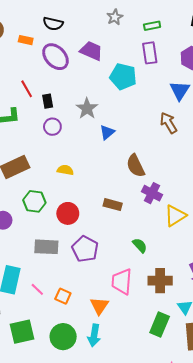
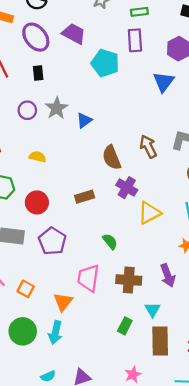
black rectangle: (48, 101) -> (38, 73), moved
gray star: (87, 108) -> (57, 108), moved
brown arrow: (169, 123) -> (148, 147), moved
brown rectangle: (113, 205) -> (85, 197), turned -36
green rectangle: (160, 324) -> (125, 326), size x0.7

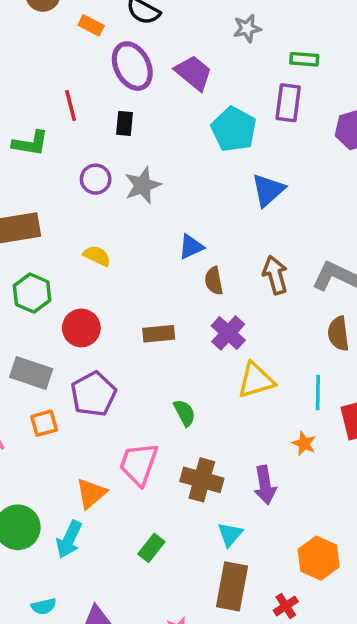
blue triangle: (163, 82) -> (268, 190), moved
blue triangle: (84, 120) -> (191, 247), moved
brown semicircle: (112, 158) -> (214, 281), size x0.7
orange square: (26, 289) -> (44, 423), moved, turned 35
green rectangle: (125, 326) -> (151, 548), moved

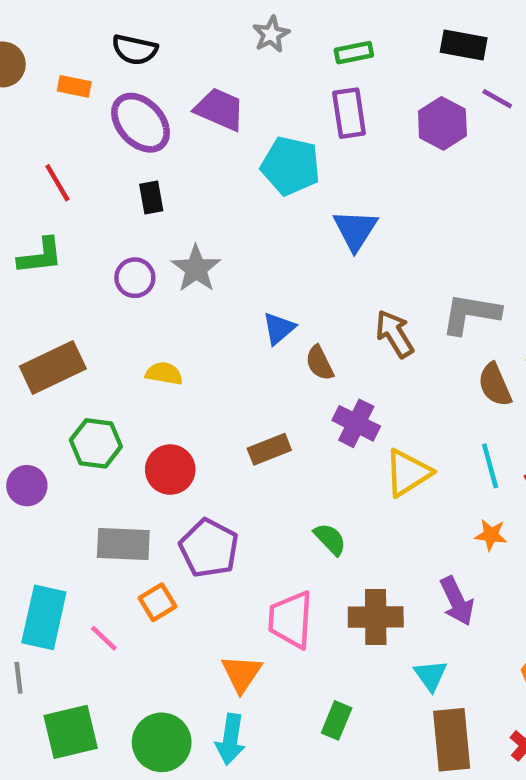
red line: (71, 106) -> (57, 183), moved

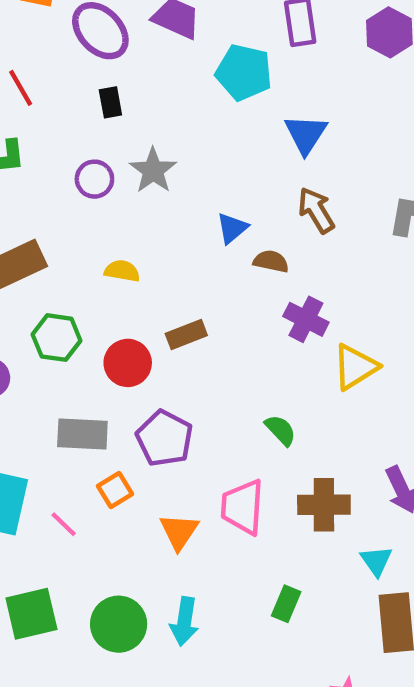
brown arrow: (395, 334) -> (316, 210), moved
brown semicircle: (320, 363) -> (271, 261), turned 128
brown rectangle: (269, 449) -> (186, 334), moved
orange triangle: (241, 674) -> (179, 532), moved

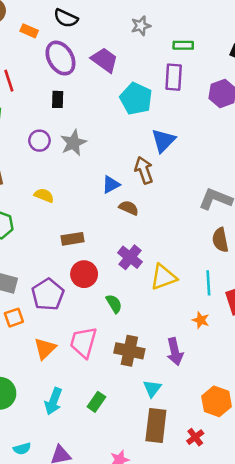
brown arrow: (316, 210) -> (144, 170), moved
purple cross: (306, 319) -> (130, 257), moved
red circle: (128, 363) -> (84, 274), moved
cyan arrow: (184, 621) -> (53, 401), moved

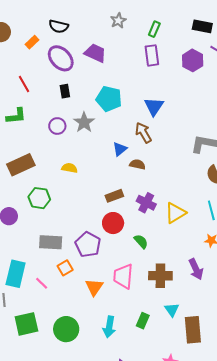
orange rectangle: (29, 31) -> (32, 42), turned -56
green rectangle: (183, 45) -> (154, 29), turned -56
cyan pentagon: (136, 99) -> (109, 99), moved
brown rectangle: (72, 239) -> (114, 196), moved
cyan triangle: (152, 389) -> (172, 310), moved

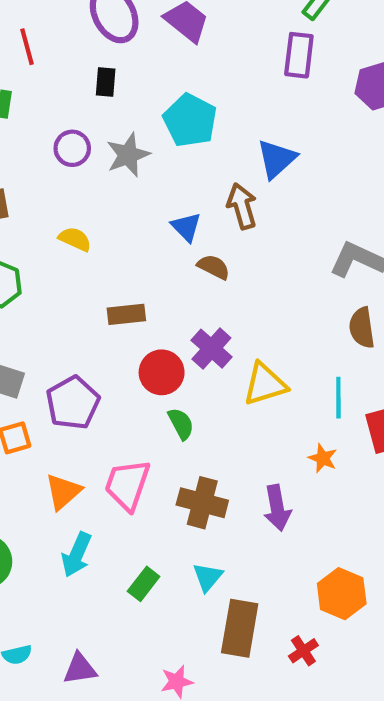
blue triangle: (120, 149) -> (186, 227), turned -49
brown rectangle: (114, 196) -> (126, 314), moved
red circle: (113, 223) -> (162, 372), moved
cyan arrow: (109, 327) -> (77, 555), moved

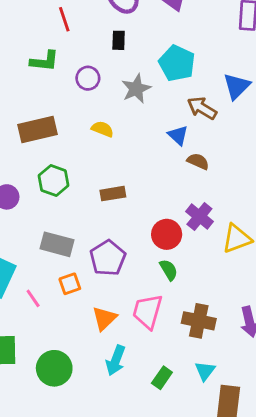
purple circle: (72, 148) -> (88, 78), moved
brown arrow: (242, 206) -> (202, 108), moved, turned -40
yellow semicircle: (75, 239) -> (102, 129), moved
brown rectangle: (126, 314) -> (113, 194), moved
green semicircle: (181, 424) -> (169, 270), moved

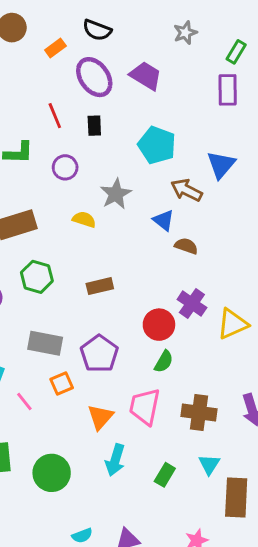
red line: (64, 19) -> (55, 116), moved
gray star: (136, 89) -> (116, 194), moved
green semicircle: (169, 270) -> (164, 362), turned 65

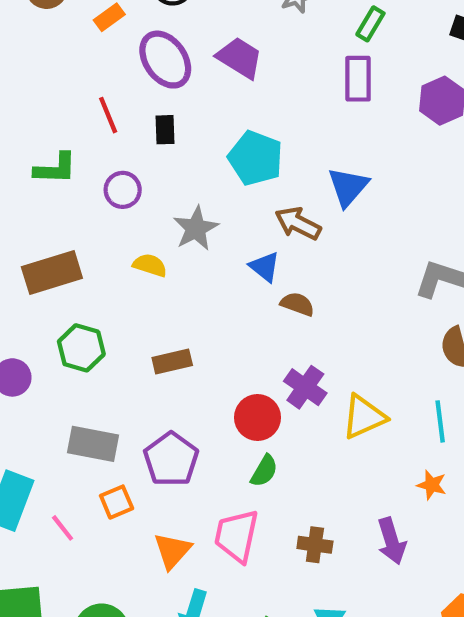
brown cross: (199, 413) -> (315, 545), size x0.7

